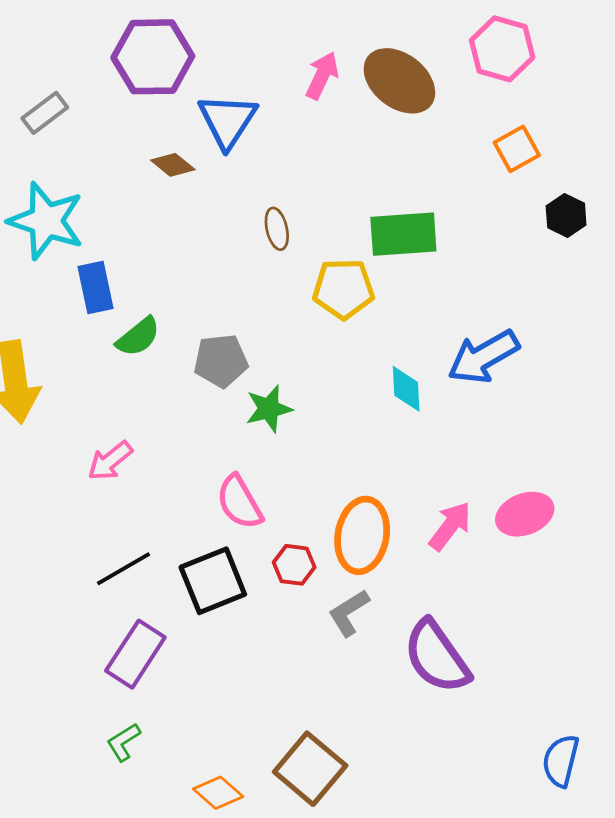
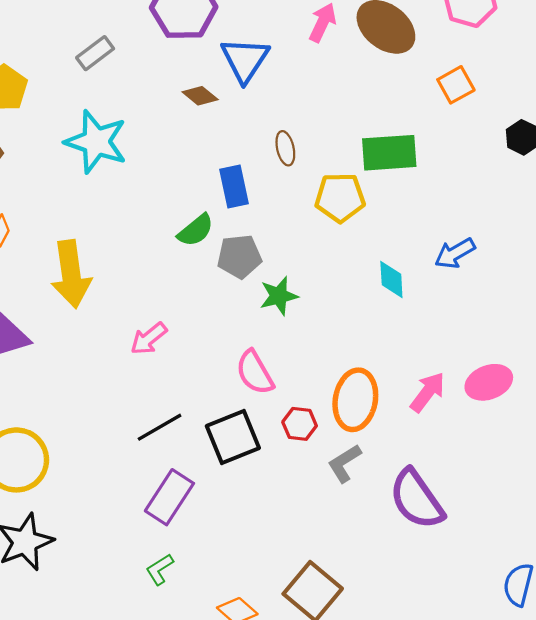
orange square: (517, 149) -> (456, 85), moved
blue rectangle: (95, 287) -> (234, 187), moved
green semicircle: (138, 337) -> (196, 230), moved
blue arrow: (483, 357) -> (455, 253), size x0.7

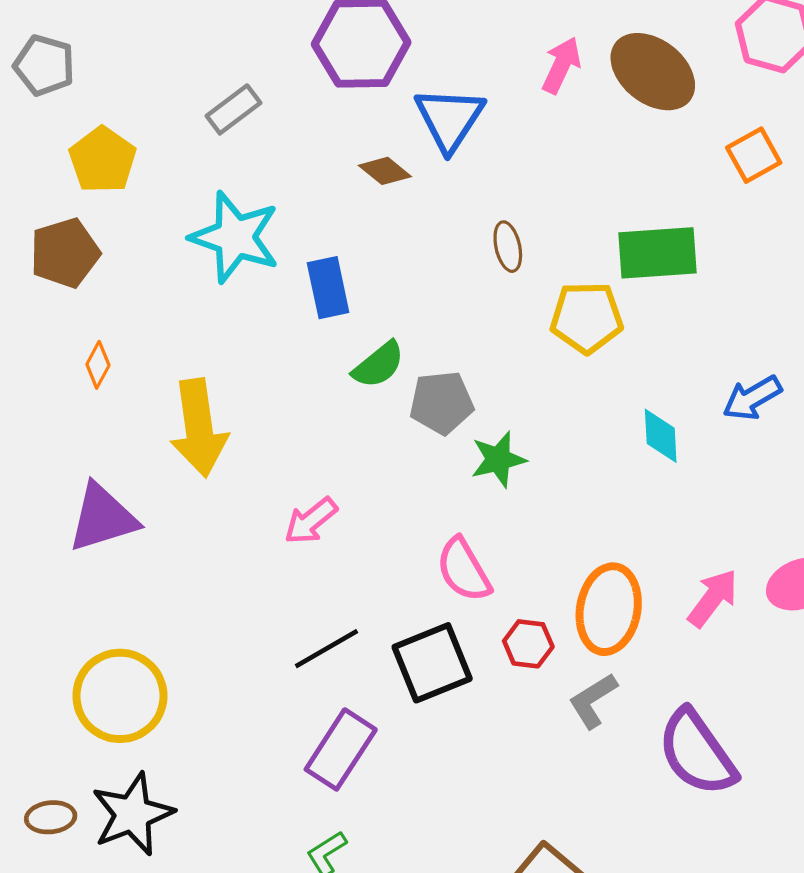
blue rectangle: (234, 187) -> (328, 288), moved

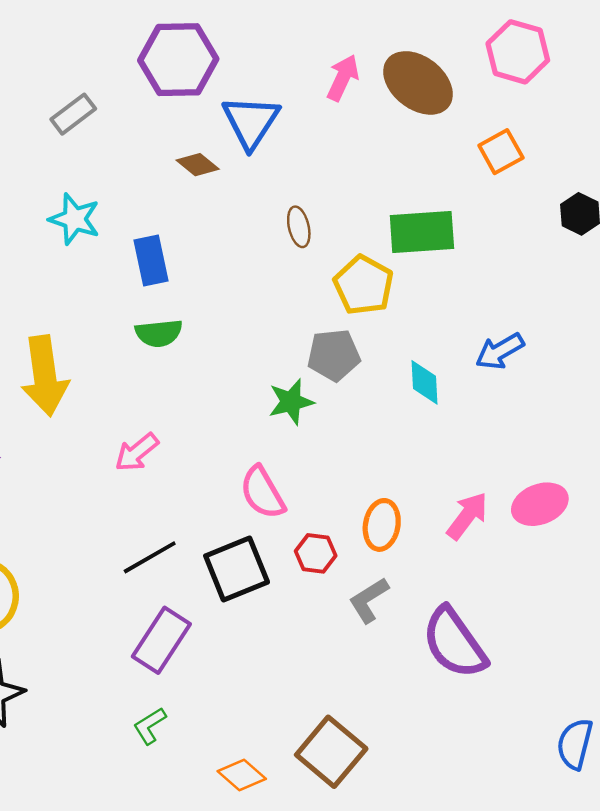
cyan star: (235, 237) -> (75, 219), size x0.7
yellow pentagon: (587, 318) -> (364, 285), turned 30
green semicircle: (379, 365) -> (159, 333), moved, turned 33
gray pentagon: (442, 403) -> (334, 355), moved
orange ellipse: (609, 609) -> (382, 525), size x0.7

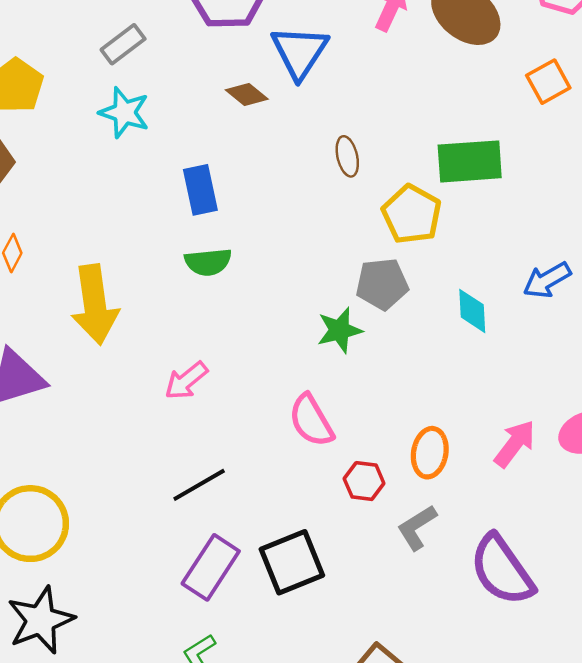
cyan star: (75, 219) -> (124, 113), moved
black square: (237, 569) -> (292, 562), moved

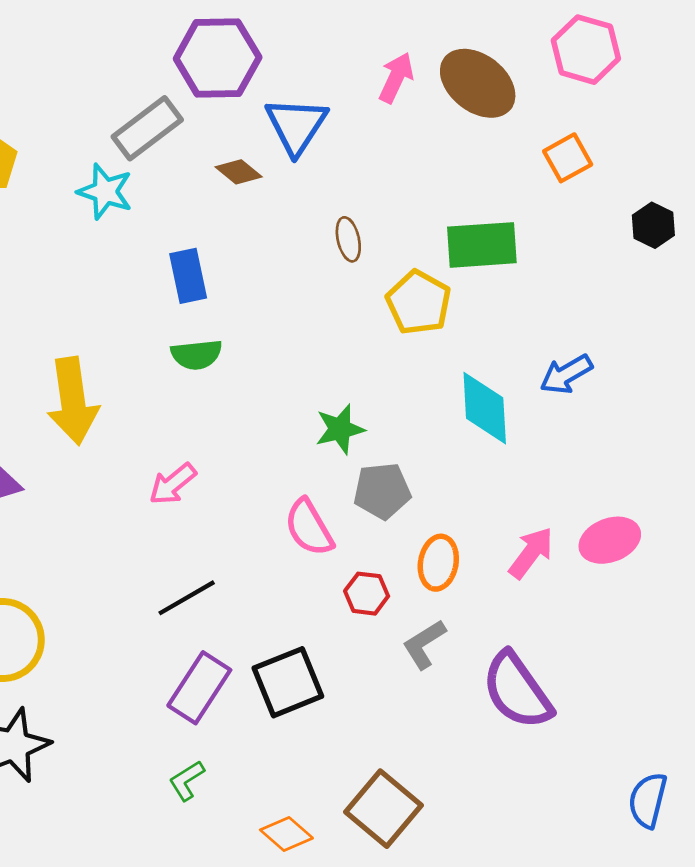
gray rectangle: (123, 44) -> (147, 128), moved, size x1.4
gray pentagon: (382, 284) -> (382, 491), moved
cyan diamond: (472, 311) -> (485, 408), size x1.5

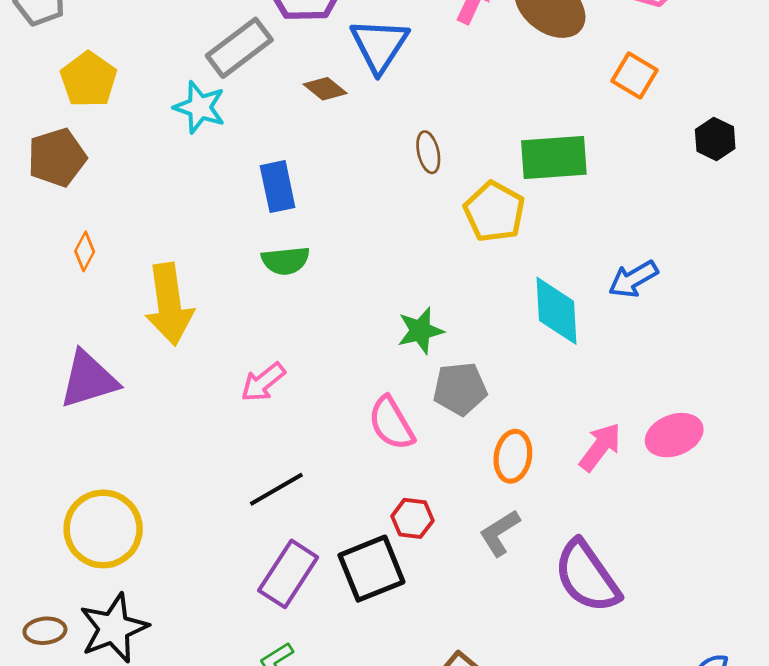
orange square: (568, 158) -> (635, 76), turned -30
red hexagon: (367, 594) -> (412, 518), moved

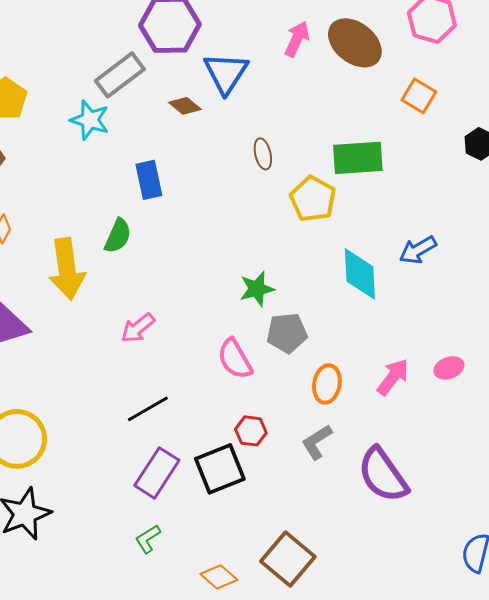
green semicircle: (286, 261) -> (118, 236), moved, turned -60
pink ellipse: (674, 435) -> (449, 368), size x0.7

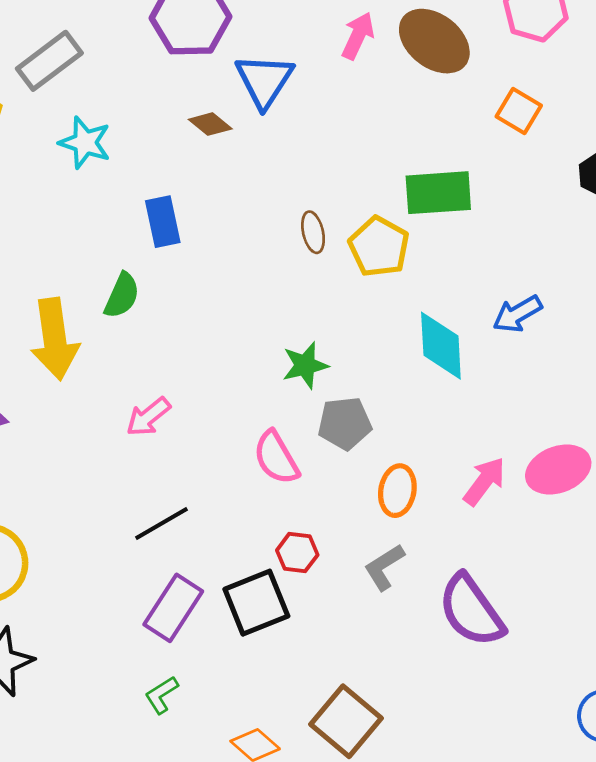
gray rectangle: (120, 75) -> (49, 61), moved
brown ellipse: (263, 154) -> (313, 232), moved
pink ellipse: (449, 368) -> (558, 469), size x1.6

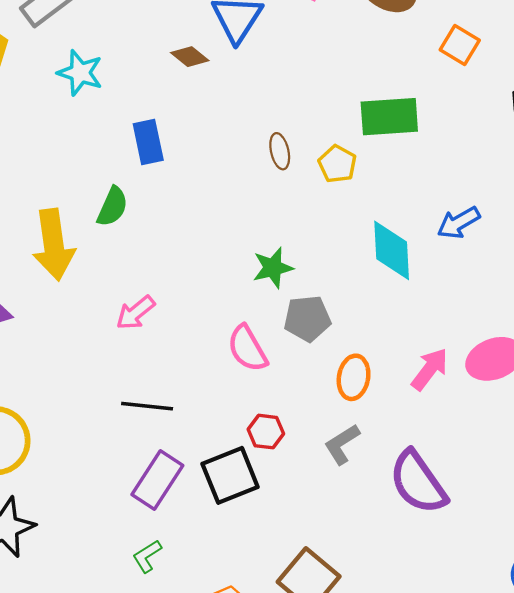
yellow pentagon: (379, 247) -> (337, 164), size x0.7
black line: (161, 524) -> (147, 406), turned 36

